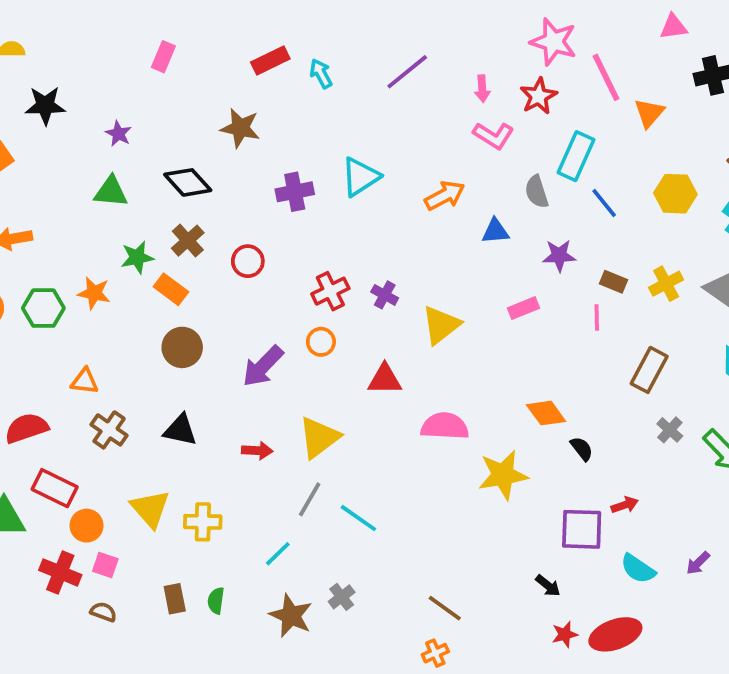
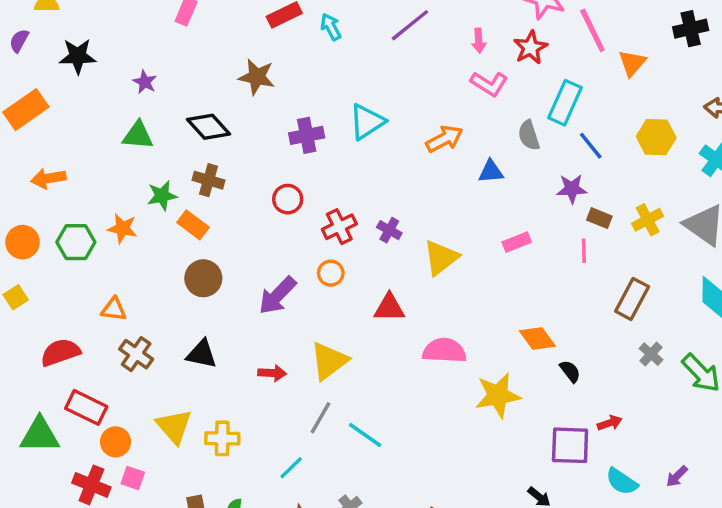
brown cross: (188, 241) -> (208, 180), turned -32
purple star: (559, 256) -> (572, 189), moved
red circle: (248, 261) -> (288, 199), moved

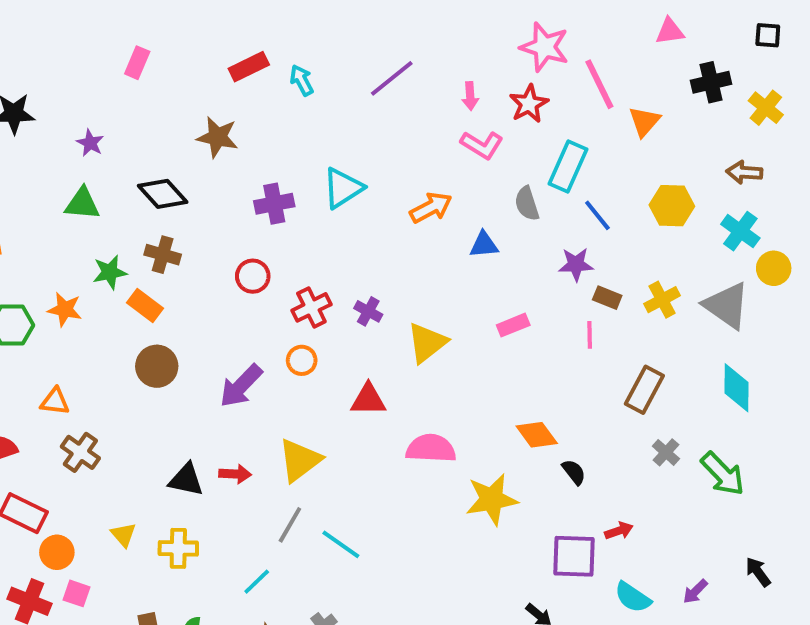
black triangle: (202, 354) -> (186, 480), moved
yellow triangle: (174, 426) -> (123, 535), size x0.6

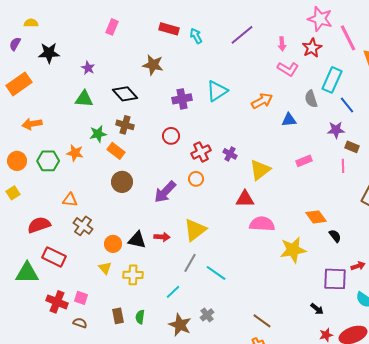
red rectangle: (249, 67) -> (169, 29), turned 42
red triangle: (368, 400) -> (245, 199), moved
orange circle: (57, 552) -> (113, 244), moved

